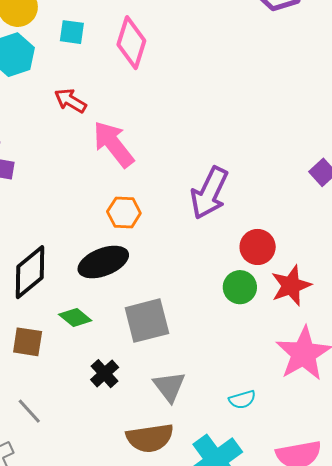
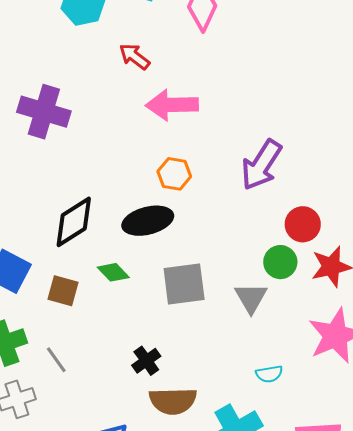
pink arrow: (113, 144) -> (172, 105), turned -60
black cross: (105, 374) -> (146, 361), moved
gray triangle: (169, 387) -> (251, 298), moved

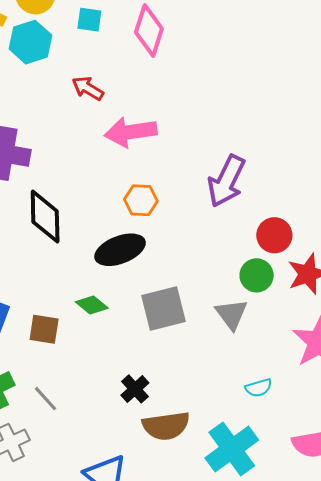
black diamond: (74, 222) -> (45, 217), moved, turned -52

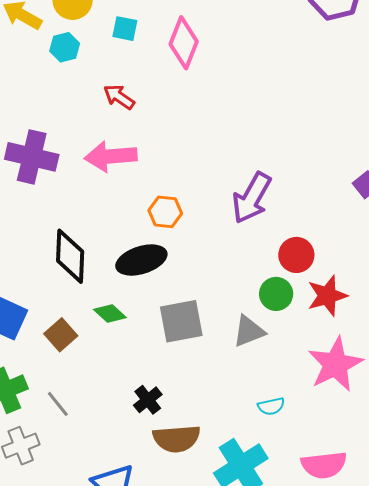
cyan hexagon: (30, 42) -> (65, 47), size x0.7
pink arrow: (131, 132) -> (111, 156), moved
black diamond: (45, 217) -> (70, 256), moved
gray triangle: (232, 314) -> (249, 331), turned 42
brown square: (44, 329) -> (61, 335), turned 36

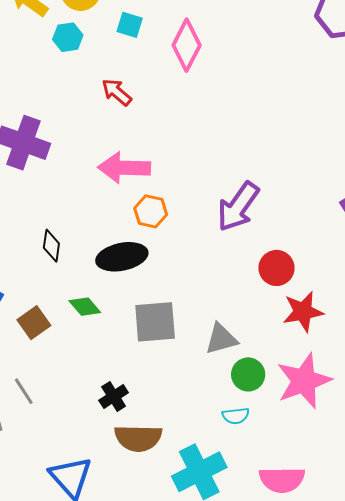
pink arrow: (111, 156) -> (124, 168), moved
black diamond: (70, 256) -> (51, 246), size x0.6
green circle: (276, 294) -> (248, 374), moved

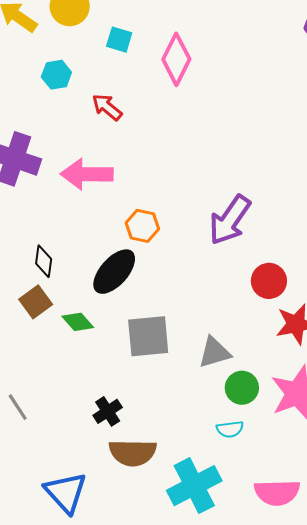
cyan hexagon: (68, 37) -> (56, 75), moved
pink arrow: (124, 168) -> (87, 174), moved
black ellipse: (122, 257) -> (114, 272), turned -36
brown square: (34, 323) -> (36, 302), moved

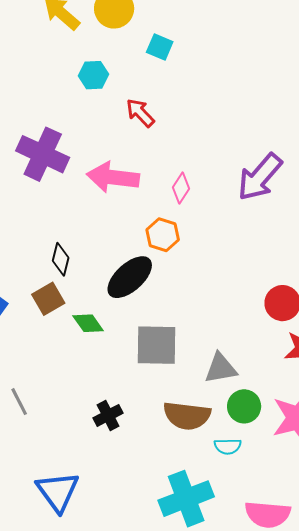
pink diamond: (176, 59) -> (181, 188), moved, size x0.6
purple arrow: (230, 220) -> (260, 177), moved
brown semicircle: (133, 453) -> (187, 416), moved

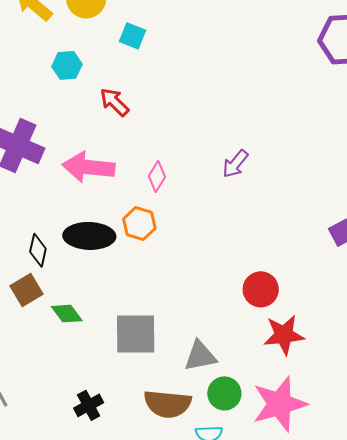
purple arrow: (260, 177) -> (235, 164), size x0.6
black ellipse: (130, 277) -> (89, 236), moved, turned 45

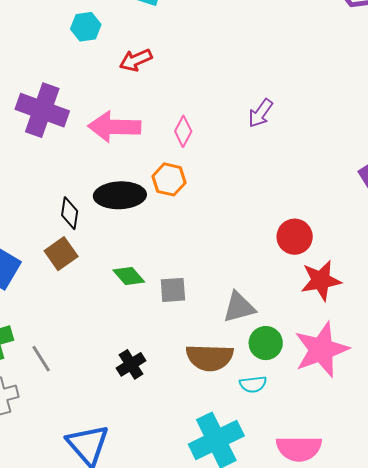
red arrow: (114, 102) -> (136, 60), turned -64
green diamond: (67, 314) -> (129, 276), moved
gray square: (136, 334) -> (173, 290), size x0.6

